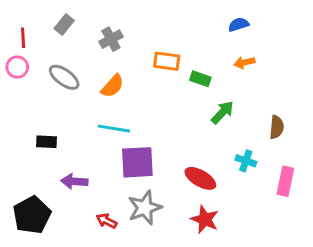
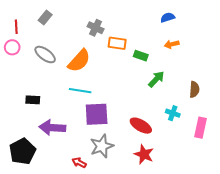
gray cross: (111, 39) -> (96, 28), moved, turned -35
orange semicircle: (112, 86) -> (79, 61), size x1.4
purple arrow: (74, 181) -> (52, 128), size x1.4
red arrow: (107, 221) -> (79, 163), moved

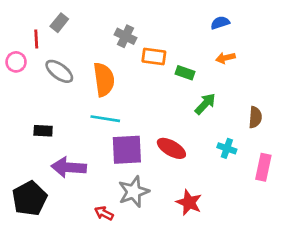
red line: (16, 27) -> (36, 39), moved
orange semicircle: (79, 61) -> (104, 79), turned -50
red ellipse: (141, 126) -> (171, 148), moved

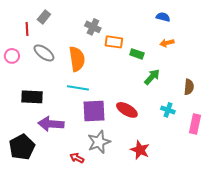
blue semicircle: (220, 23) -> (163, 17), turned 32
pink circle: (16, 62) -> (12, 56), moved
black rectangle: (43, 131) -> (32, 97), size x1.5

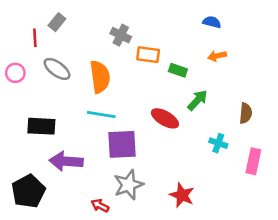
red ellipse: (127, 110) -> (165, 118), moved

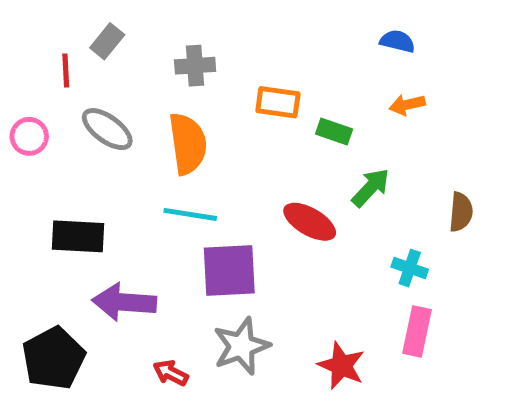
gray cross: (121, 35) -> (195, 66), moved, turned -30
pink rectangle: (253, 161) -> (417, 331), moved
red arrow: (100, 206) -> (171, 373), moved

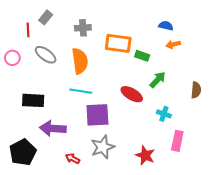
blue semicircle: (397, 41) -> (166, 26), moved
orange rectangle: (278, 102) -> (118, 43), size x1.4
cyan cross: (410, 268) -> (164, 114), moved

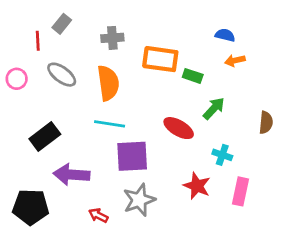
black rectangle: (33, 100) -> (45, 137), turned -40
black pentagon: (23, 152) -> (31, 207), turned 30
red star: (145, 155) -> (197, 186), moved

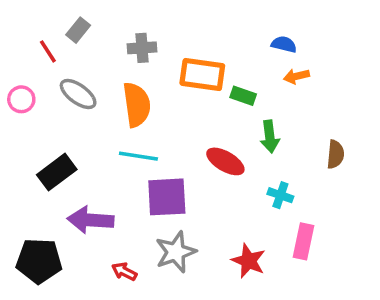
red line: (38, 41) -> (48, 51), turned -30
green arrow: (214, 108) -> (270, 137), turned 130
red star: (197, 186) -> (248, 261), moved

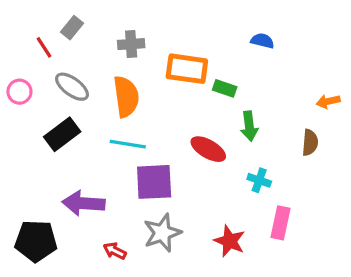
orange arrow: (296, 76) -> (328, 101), moved
black rectangle: (57, 172) -> (62, 134), moved

